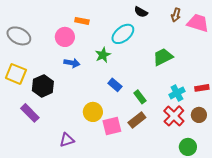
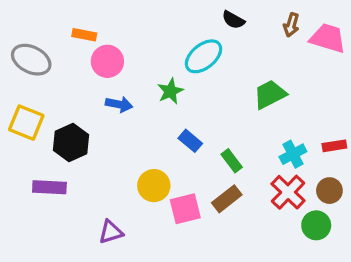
orange rectangle: (82, 21) -> (84, 35), moved
purple rectangle: (30, 113) -> (49, 187), turned -42
green circle: (188, 147) -> (316, 225), moved

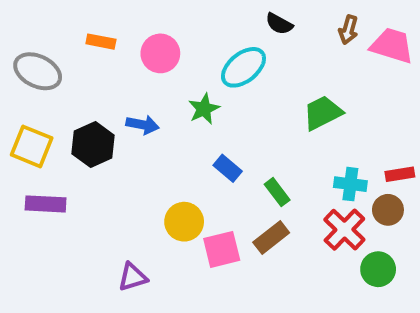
pink circle: (107, 61) -> (160, 53), moved
black hexagon: (71, 142) -> (93, 145), moved
cyan cross: (293, 154) -> (350, 184), turned 35
purple rectangle: (49, 187) -> (46, 204), moved
brown circle: (329, 191) -> (388, 210), moved

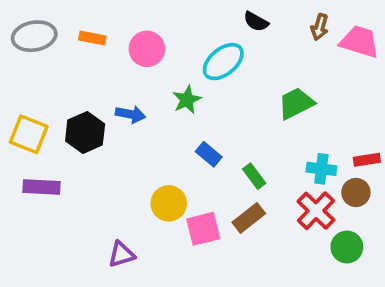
gray ellipse: (38, 71) -> (34, 36), moved, turned -36

